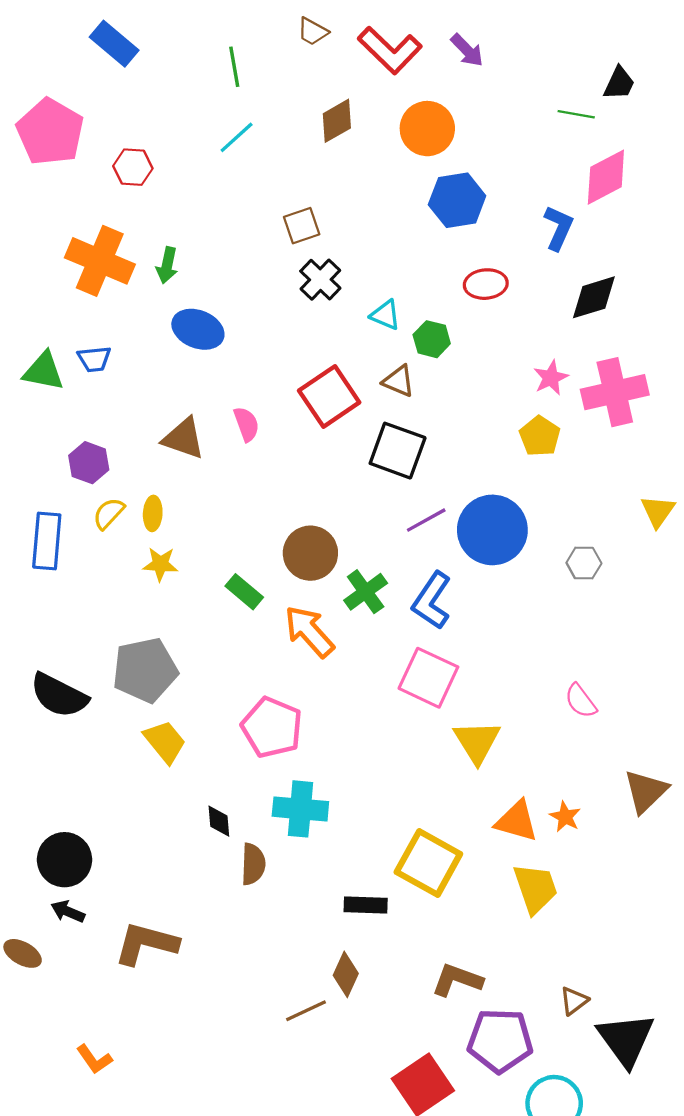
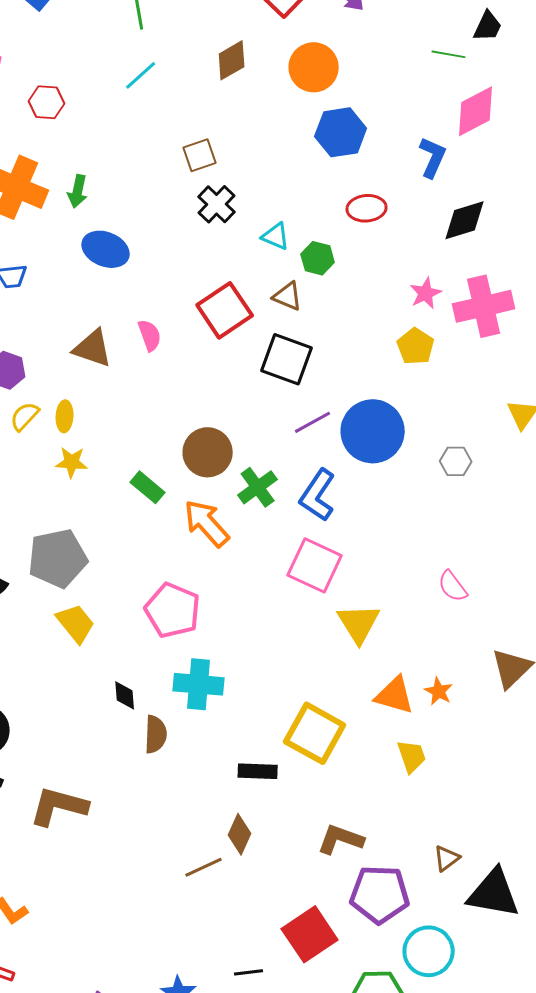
yellow trapezoid: (535, 888) -> (412, 756), size x0.7
black triangle: (626, 1039) -> (494, 893), turned -44

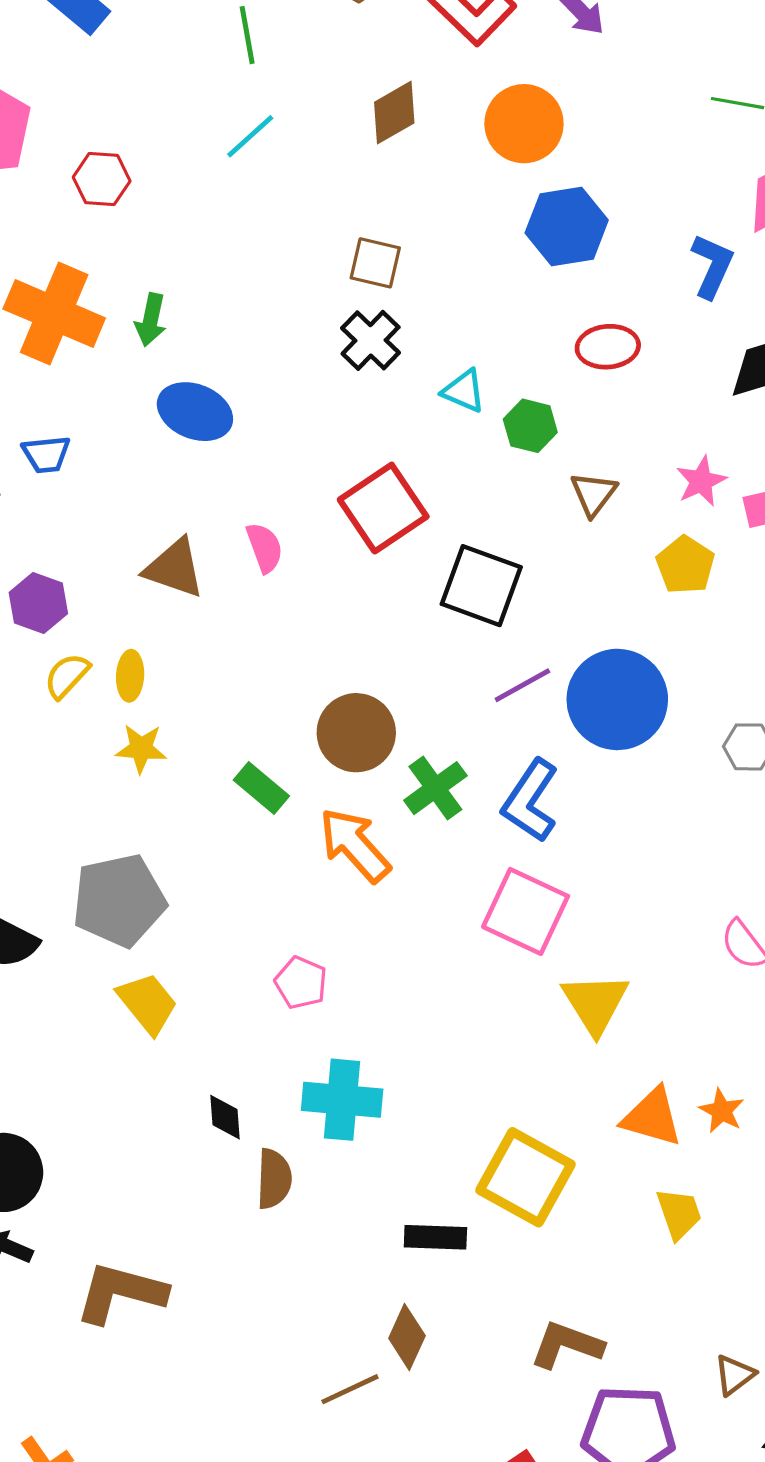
brown square: (200, 155) -> (375, 263), moved, turned 32
brown triangle: (288, 296) -> (594, 494), moved, turned 44
pink pentagon: (173, 610) -> (301, 983), size x0.6

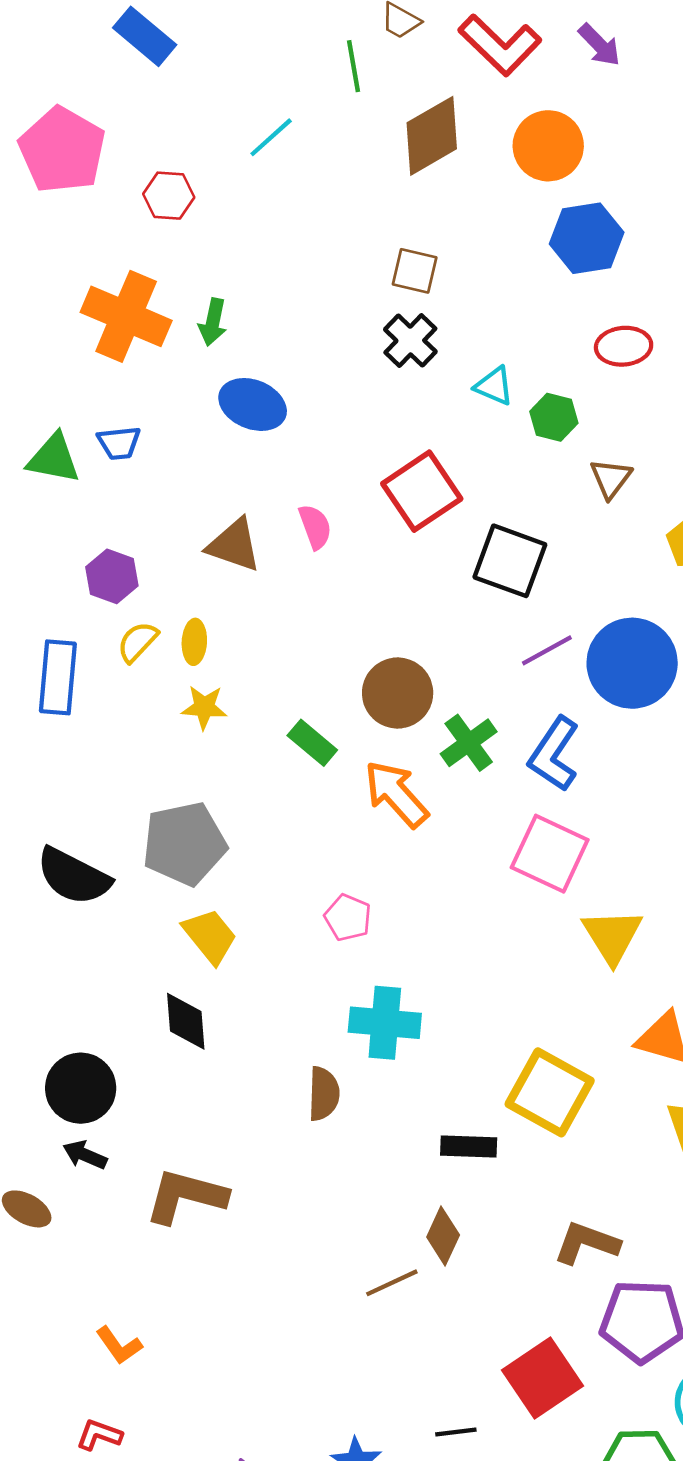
green line: (247, 35) -> (354, 66), moved
brown diamond: (394, 113) -> (432, 136), size x1.4
cyan line: (250, 136) -> (271, 137), moved
black diamond: (225, 1117) -> (186, 1021), moved, size x1.4

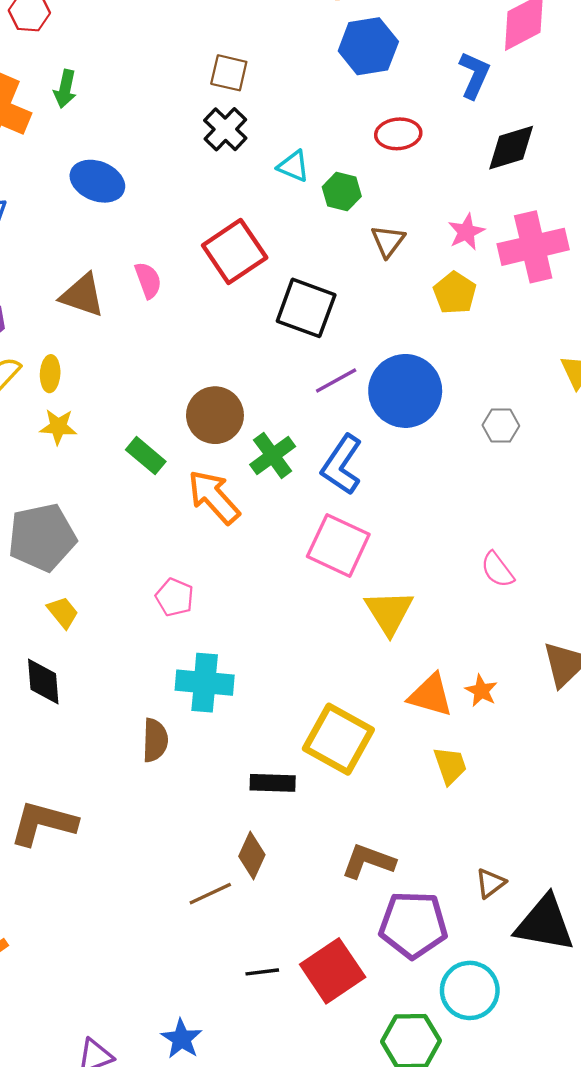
green arrow: (213, 322) -> (65, 89), moved
yellow trapezoid: (210, 936) -> (63, 612), size x0.7
black line: (456, 1432) -> (262, 972), moved

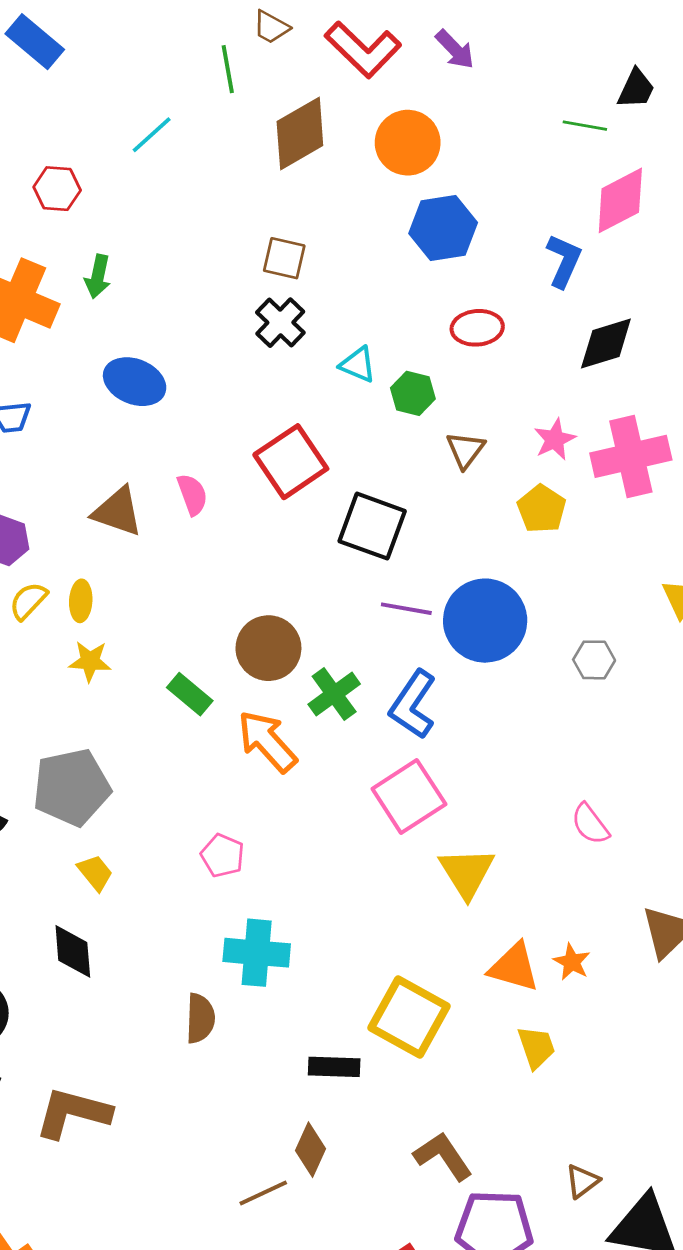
purple line: (336, 381) -> (406, 609), turned 39
pink square: (338, 545) -> (409, 796), turned 32
brown L-shape: (368, 861) -> (443, 1156), turned 36

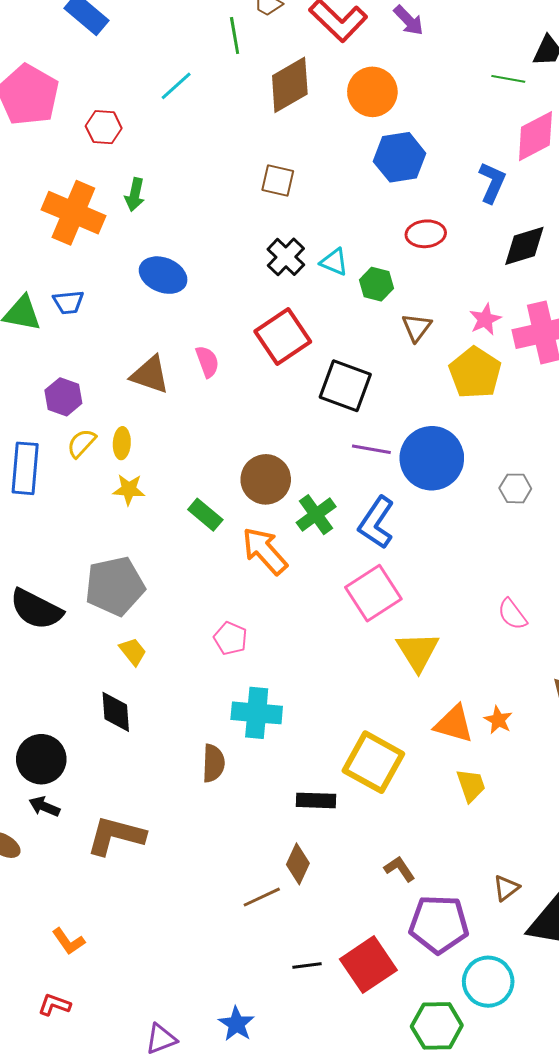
black cross: (280, 323) -> (286, 257), moved
yellow pentagon: (542, 509) -> (475, 373), size x1.4
brown L-shape: (443, 1156) -> (400, 869), size x0.7

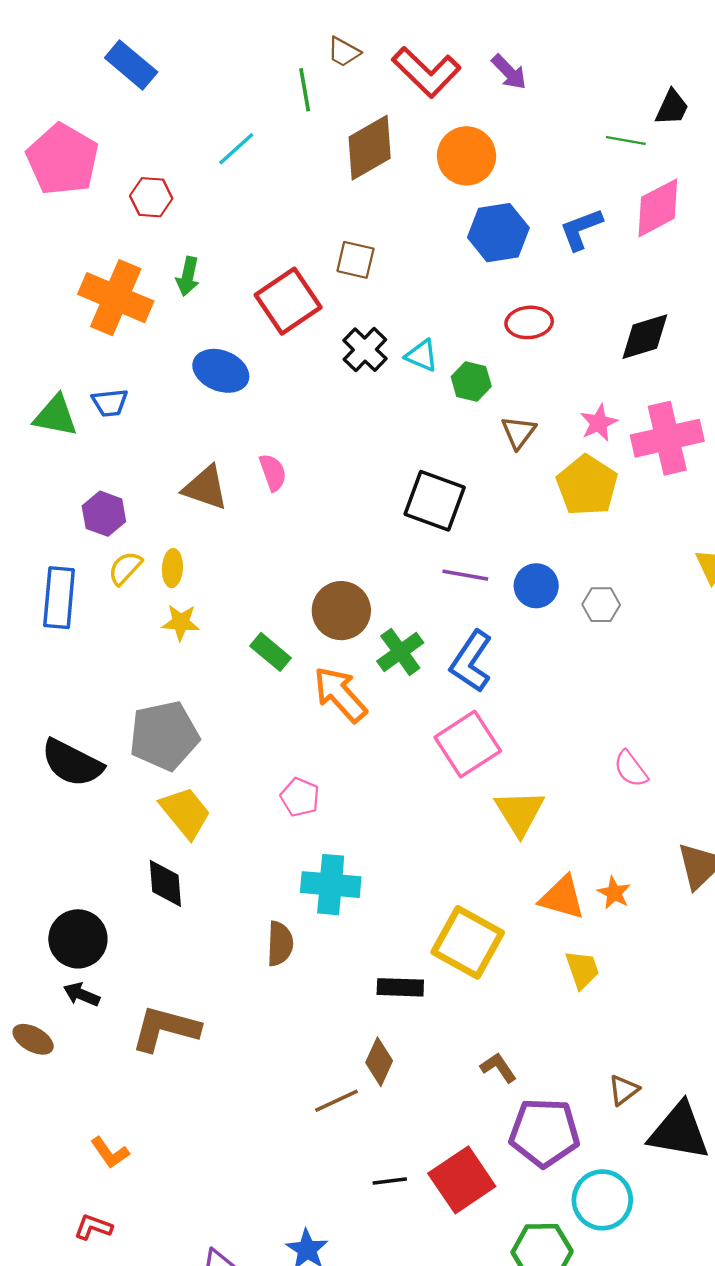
blue L-shape: (492, 182) -> (581, 229), moved, turned -135
red square: (283, 336) -> (288, 301), moved
blue circle: (432, 458) -> (536, 586), size x0.6
gray hexagon: (515, 488) -> (601, 605), moved
yellow trapezoid: (133, 651) -> (185, 813), size x1.6

